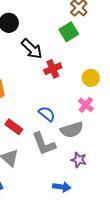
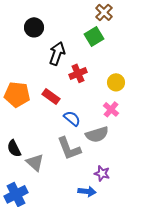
black arrow: (32, 49) -> (57, 53), turned -115
red rectangle: (14, 127) -> (51, 96), moved
purple star: (79, 160) -> (102, 173), moved

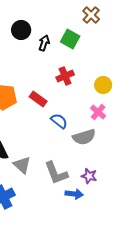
green square: (94, 36) -> (70, 39), moved, turned -30
black arrow: (57, 53) -> (44, 43), moved, size x0.7
gray L-shape: (69, 148) -> (56, 173), moved

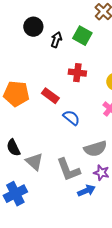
red cross: (65, 76) -> (77, 73), turned 30
gray semicircle: (84, 137) -> (95, 149), moved
blue arrow: (74, 194) -> (86, 191), turned -30

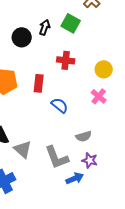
black circle: (33, 27) -> (22, 37), moved
red rectangle: (50, 96) -> (39, 83), turned 60
gray semicircle: (95, 149) -> (84, 136), size x0.7

